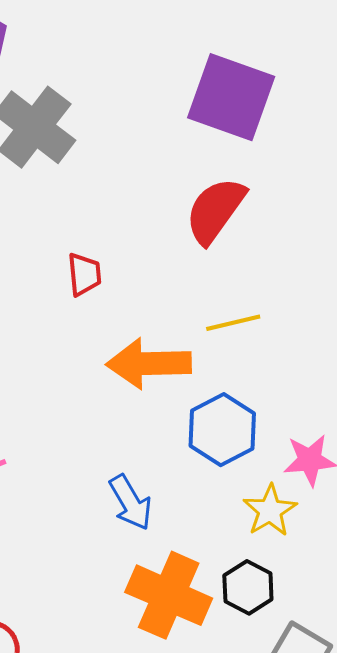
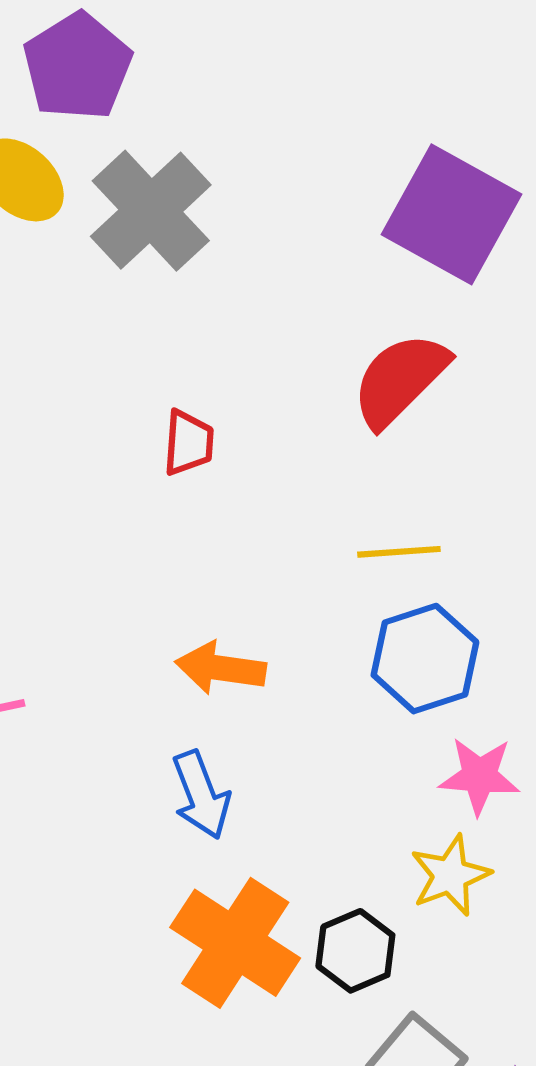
orange arrow: (149, 363) -> (221, 668), moved, size x0.7
blue hexagon: (222, 430) -> (425, 659), moved
yellow star: (270, 511) -> (450, 875), moved

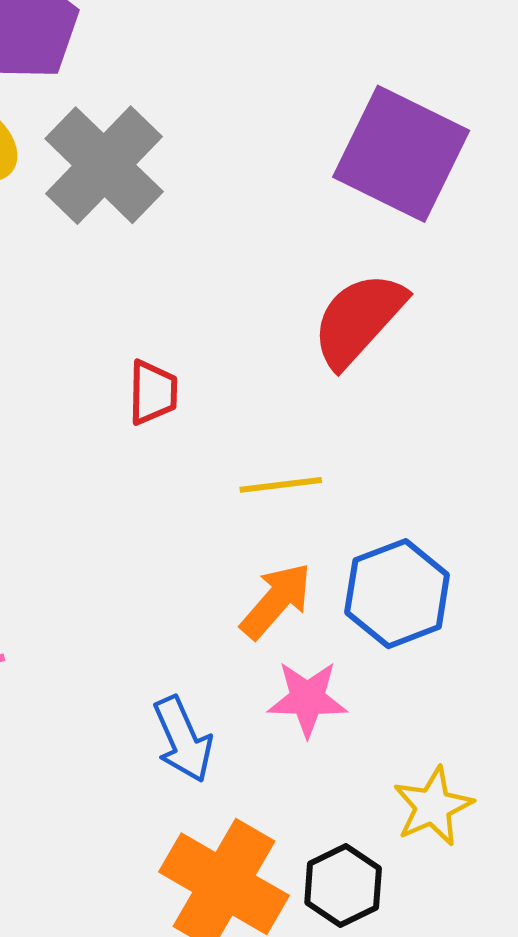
yellow line: (399, 552) -> (281, 485), moved
orange arrow: (221, 668) -> (276, 601), moved, turned 126
pink star: (479, 776) -> (307, 699), moved

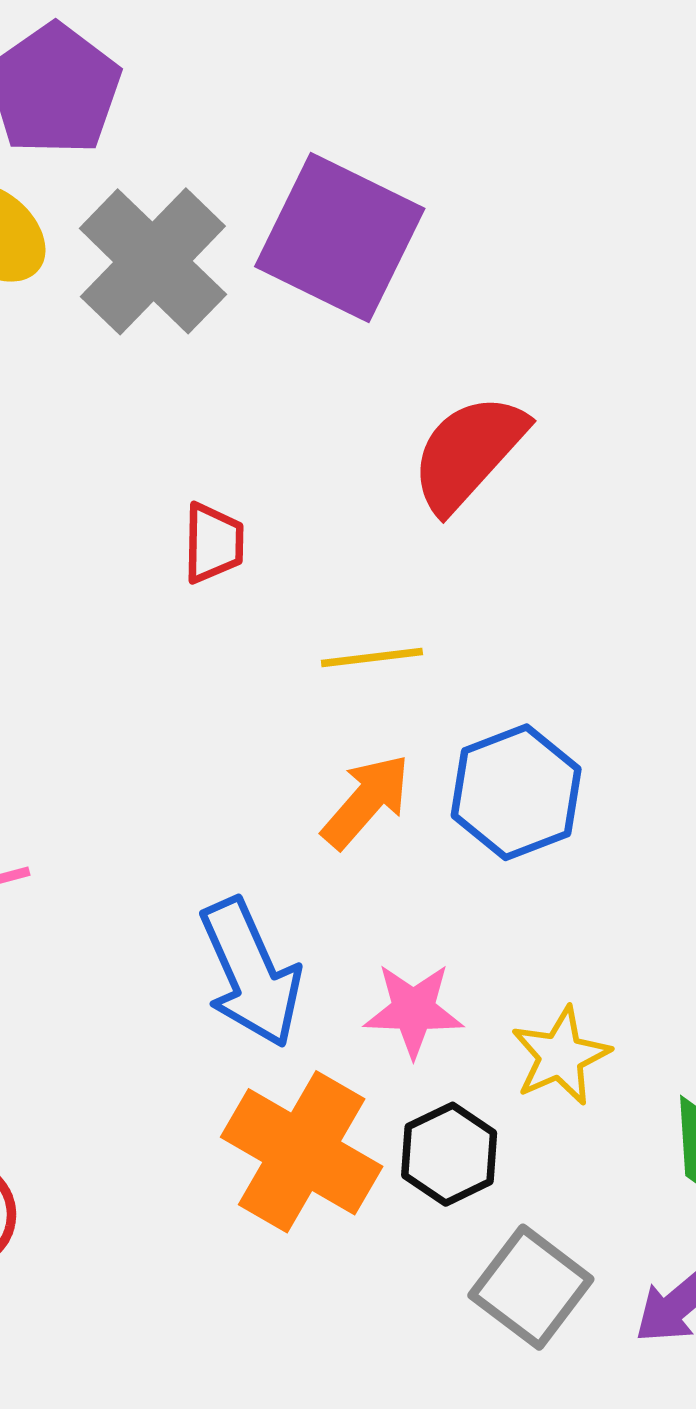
purple square: (401, 154) -> (340, 237), moved
pink star: (307, 699) -> (413, 1010), moved
blue arrow: (183, 739) -> (251, 973), size x1.4

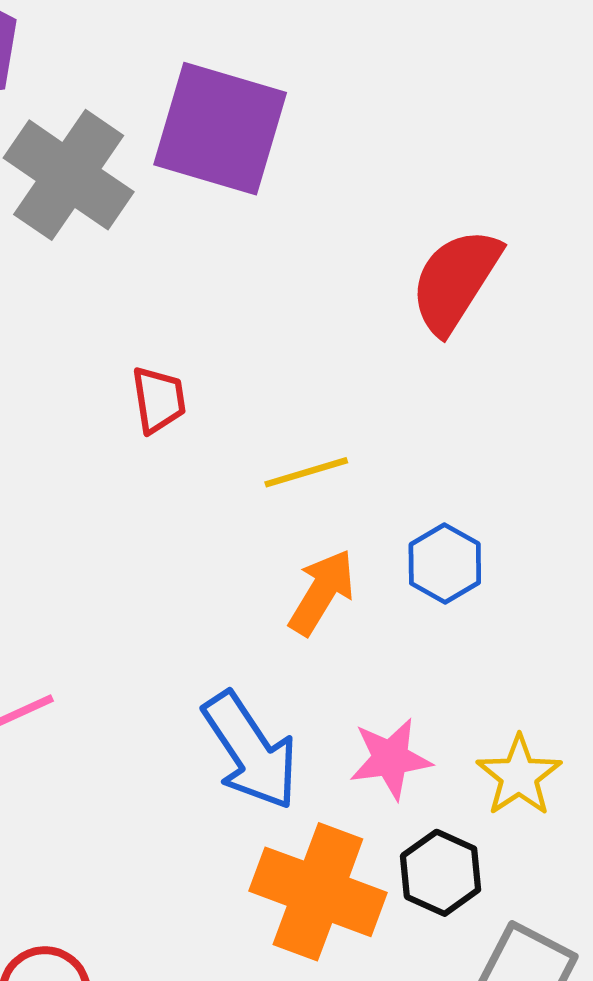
red semicircle: (468, 453) -> (455, 281), moved
blue hexagon: (516, 792) -> (445, 563), size x0.7

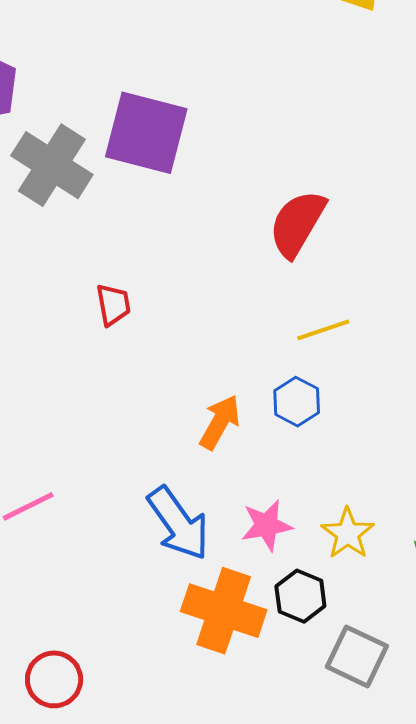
yellow line: (306, 472) -> (323, 330), moved

